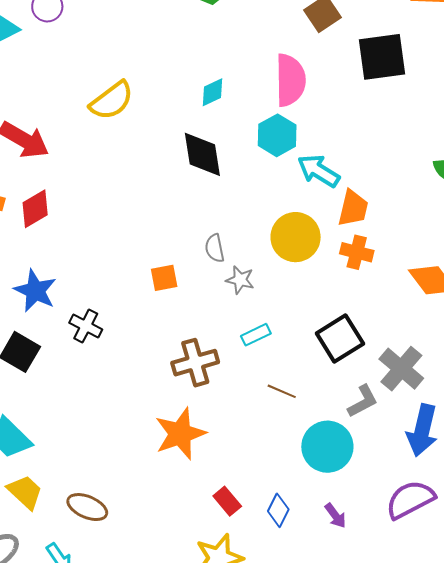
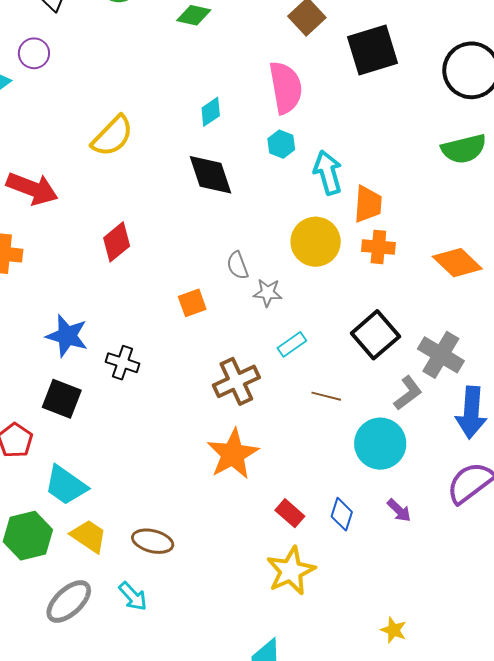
cyan hexagon: (277, 135) -> (281, 144), size x0.7
cyan arrow: (319, 171) -> (328, 173), turned 51
red diamond: (35, 209) -> (117, 242), moved

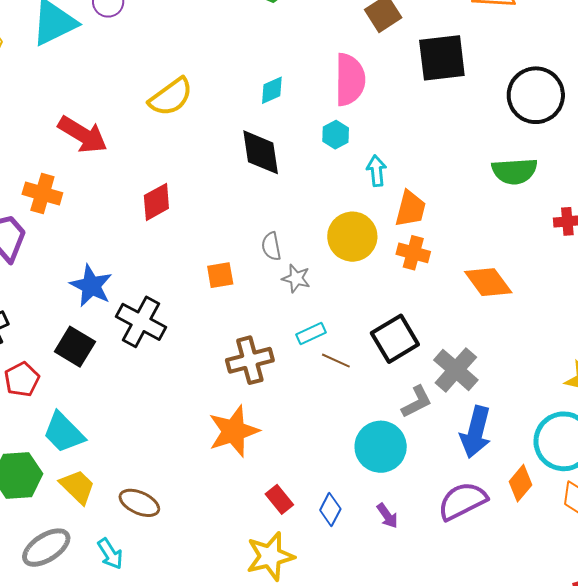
cyan arrow: (328, 173) -> (377, 171), size x0.7
black cross: (122, 363) -> (141, 322), size x1.5
brown line: (326, 396) -> (336, 361), moved

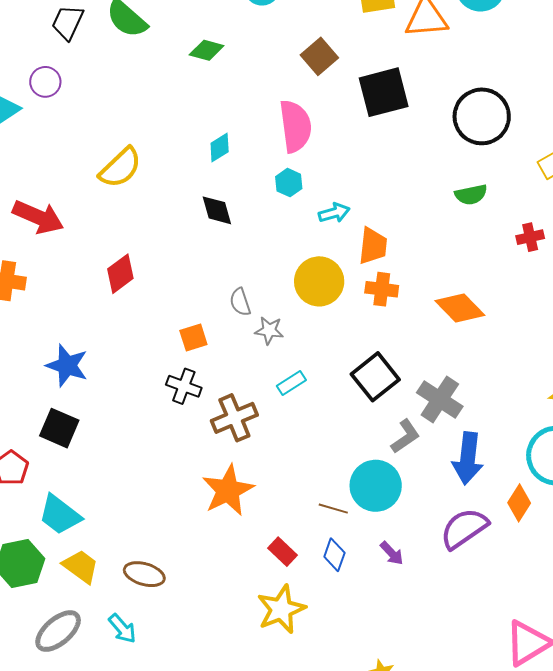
black diamond: (261, 152) -> (217, 210), size x0.7
cyan arrow: (377, 171) -> (334, 213), turned 88
green semicircle: (515, 171) -> (471, 195), size x0.7
black cross: (141, 322) -> (184, 386), moved, size x0.7
brown line: (336, 361) -> (333, 509), moved

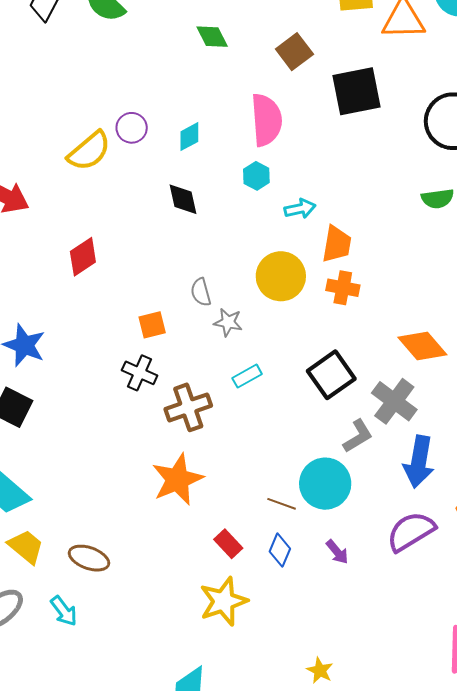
green diamond: (207, 50) -> (212, 37), moved, turned 44
purple circle: (45, 82) -> (132, 128), moved
orange diamond: (460, 308) -> (422, 346), moved

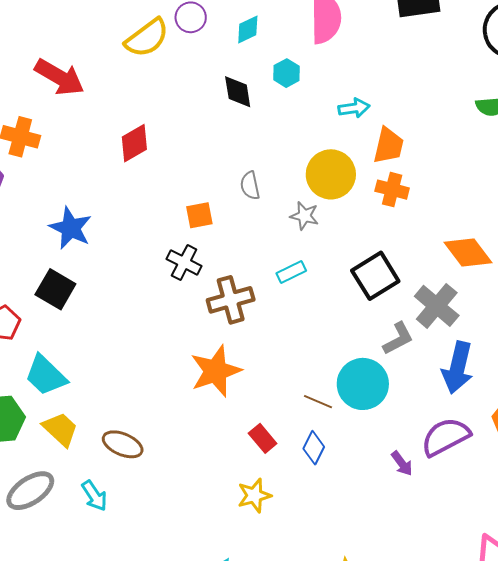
cyan hexagon: (256, 176) -> (286, 73), moved
gray star: (228, 322) -> (304, 216), moved
purple arrow: (337, 552) -> (402, 463), moved
yellow star: (224, 601) -> (254, 496), size x0.7

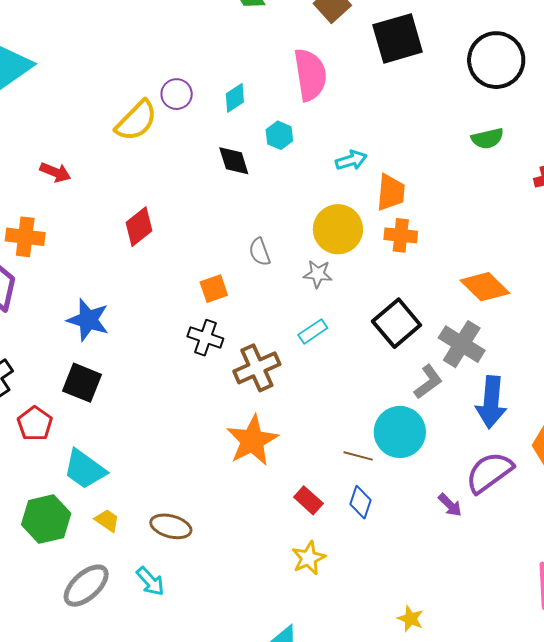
red arrow: (59, 77) -> (55, 172), size x0.6
yellow trapezoid: (60, 429) -> (107, 520), size x0.7

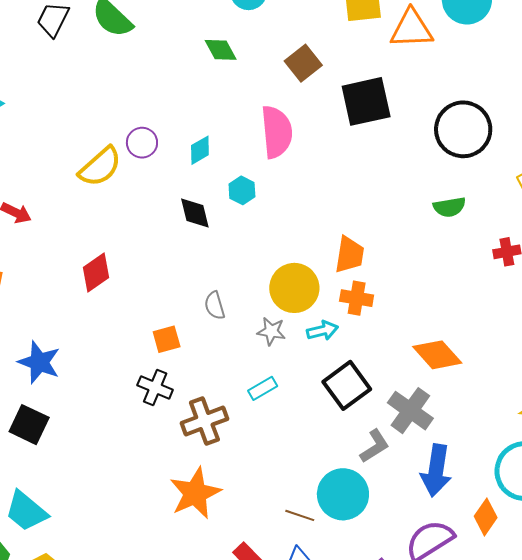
cyan arrow: (351, 160) -> (322, 330), moved

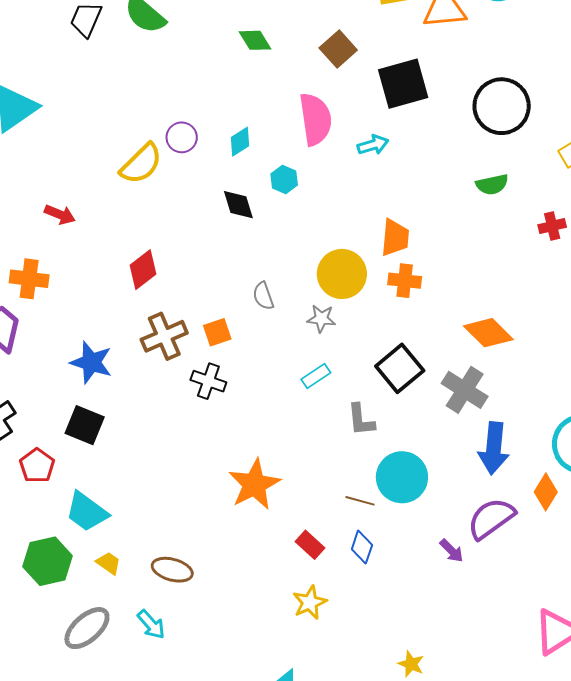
cyan arrow: (322, 330) -> (373, 145), moved
brown cross: (204, 421) -> (164, 336), moved
gray L-shape: (375, 446) -> (361, 420), moved, turned 120

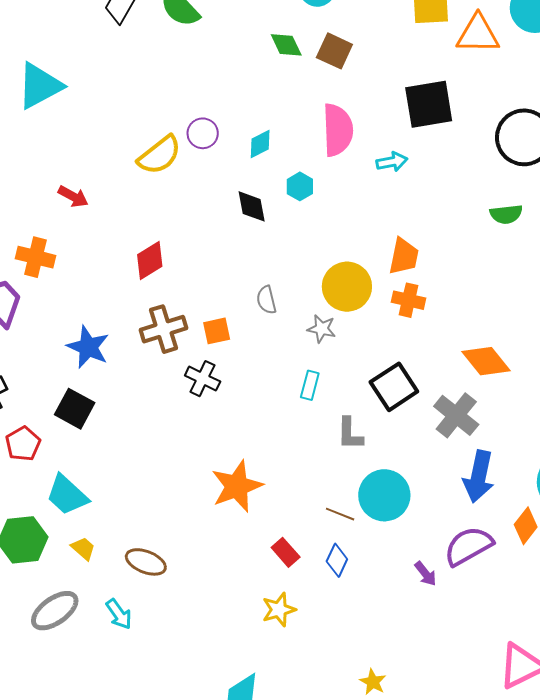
brown square: (338, 49) -> (334, 51), moved, turned -30
cyan rectangle: (316, 376) -> (310, 385), turned -48

